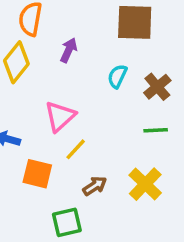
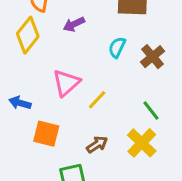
purple arrow: (69, 50) -> (74, 24), turned -140
green line: (156, 130) -> (151, 111), moved, turned 55
yellow line: (76, 149) -> (97, 100), moved

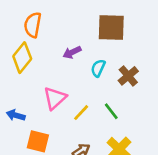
purple arrow: (74, 24) -> (72, 52), moved
green line: (151, 111) -> (111, 111), moved

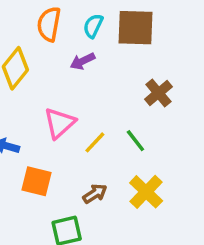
orange semicircle: (33, 25) -> (49, 24), moved
cyan semicircle: (98, 68) -> (93, 26), moved

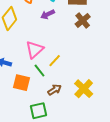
brown cross: (158, 93) -> (83, 20), moved
green line: (135, 141) -> (40, 71), moved

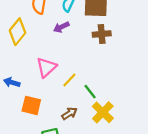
brown cross: (83, 20) -> (102, 34), turned 35
green line: (40, 71) -> (90, 92), moved

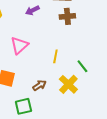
yellow line: (69, 80) -> (55, 56), moved, turned -32
green line: (90, 92) -> (82, 66), moved

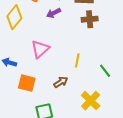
yellow cross: (68, 84) -> (91, 101), moved
brown arrow: (39, 85) -> (61, 82), moved

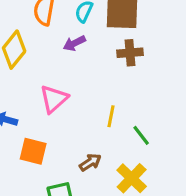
green line: (105, 71) -> (141, 135), moved
brown arrow: (61, 82) -> (90, 162), moved

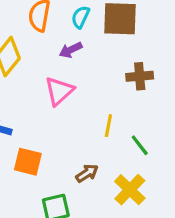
brown cross: (130, 53) -> (140, 76), moved
pink triangle: (54, 99) -> (59, 91), moved

